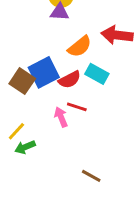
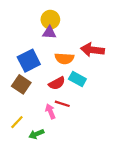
orange semicircle: (80, 47) -> (64, 58), turned 42
blue square: (44, 72) -> (29, 61), moved
green arrow: (25, 147) -> (36, 134), moved

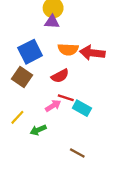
red arrow: (93, 50) -> (92, 53), moved
cyan rectangle: (77, 79) -> (82, 108), moved
pink arrow: (50, 111) -> (53, 106), turned 80

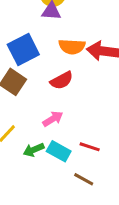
red line: (66, 98) -> (90, 147), moved
cyan rectangle: (82, 108) -> (59, 151), moved

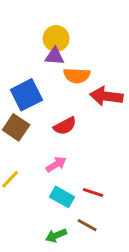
orange semicircle: (72, 47) -> (77, 76), moved
green arrow: (34, 150) -> (56, 235), moved

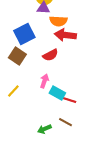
red arrow: (106, 96) -> (65, 35), moved
pink arrow: (56, 164) -> (44, 81), turned -40
cyan rectangle: (62, 197) -> (57, 93), moved

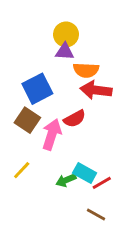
pink arrow: (44, 81) -> (52, 134), moved, size x1.5
red line: (69, 100) -> (102, 183), turned -48
green arrow: (44, 129) -> (66, 180), moved

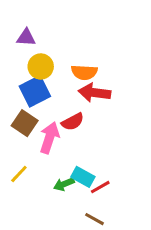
yellow circle: (66, 34) -> (41, 66), moved
purple triangle: (65, 52) -> (26, 37), moved

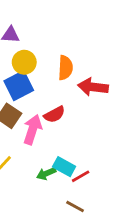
orange semicircle: (84, 72) -> (65, 68), turned -90
red arrow: (94, 93) -> (93, 87), moved

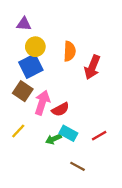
red arrow: (93, 87) -> (92, 67), turned -75
red semicircle: (54, 114) -> (60, 109), moved
red line: (81, 176) -> (99, 136), moved

